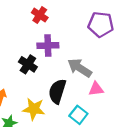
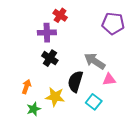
purple cross: (48, 46) -> (47, 33), moved

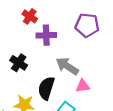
purple cross: (47, 33) -> (46, 35), moved

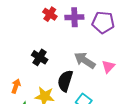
purple cross: (46, 35) -> (74, 17), moved
pink triangle: (83, 86) -> (108, 67), moved, turned -40

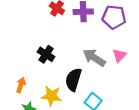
pink triangle: (108, 67) -> (119, 55), moved

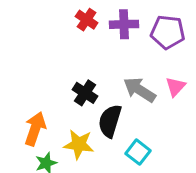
black cross: (46, 54) -> (85, 93), moved
orange arrow: (21, 85) -> (35, 129), size x1.5

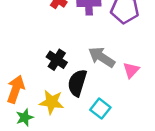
pink triangle: (175, 87) -> (131, 70), moved

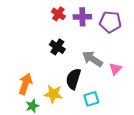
black cross: (57, 60) -> (57, 47), moved
cyan square: (100, 109) -> (91, 99), turned 35

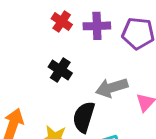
gray arrow: (92, 59) -> (112, 88), turned -50

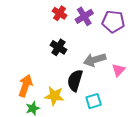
purple cross: (97, 26) -> (84, 16), turned -30

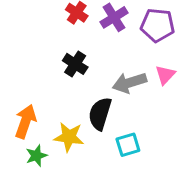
pink triangle: (118, 70) -> (165, 75), moved

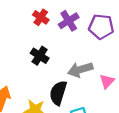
pink triangle: (165, 75) -> (107, 81), moved

